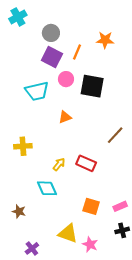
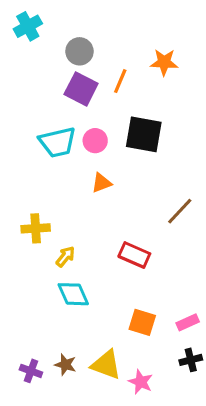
pink circle: (66, 79) -> (95, 141), moved
yellow arrow: (59, 164) -> (65, 257), moved
brown star: (19, 211) -> (65, 365), moved
purple cross: (32, 248) -> (31, 371), moved, turned -32

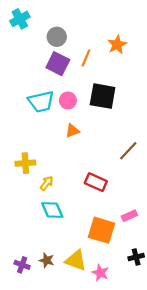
orange star: (164, 62) -> (117, 45), turned -30
orange square: (142, 322) -> (101, 230), size x1.4
pink rectangle: (188, 322) -> (129, 216), moved

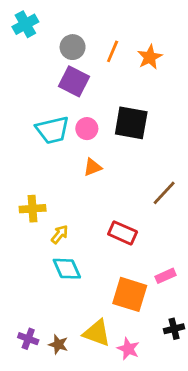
orange line: (86, 58) -> (113, 51), moved
brown star: (47, 260) -> (58, 344), moved

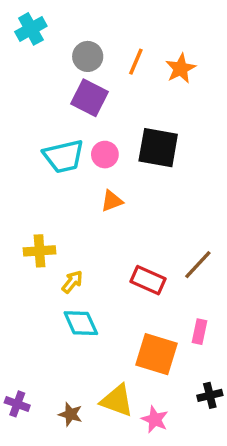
brown line: (164, 193) -> (198, 265), moved
pink rectangle: (165, 276) -> (200, 332), turned -54
purple cross: (28, 339) -> (17, 404), moved

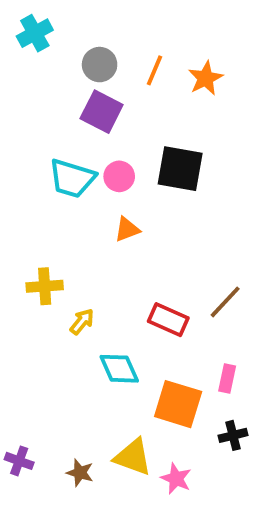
cyan trapezoid: (64, 156) -> (72, 178), turned 30
cyan diamond: (81, 323) -> (119, 369), moved
black cross: (210, 395) -> (233, 435), moved

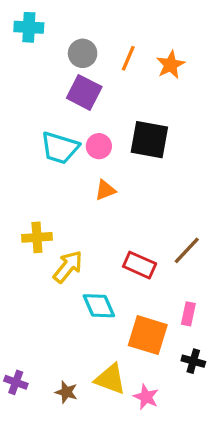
cyan cross: (35, 33) -> (29, 27), turned 32
yellow arrow: (82, 322) -> (68, 267), size x1.5
black cross: (233, 435) -> (193, 361), turned 30

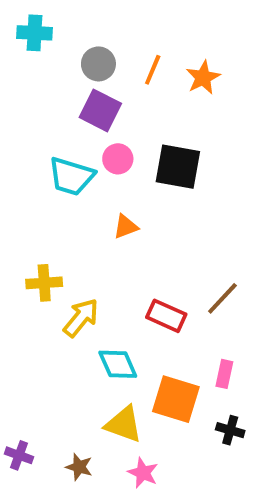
pink circle: (99, 146) -> (118, 159), moved
yellow triangle: (110, 379) -> (124, 424), moved
pink star: (146, 397) -> (143, 473), moved

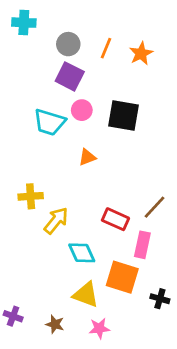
pink rectangle: (224, 374) -> (142, 245), moved, size x1.4
pink star: (143, 473) -> (99, 328), turned -30

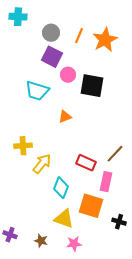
orange star: (141, 54) -> (105, 40), size x1.4
pink circle: (82, 110) -> (68, 75), moved
cyan diamond: (82, 253) -> (61, 188), turned 45

